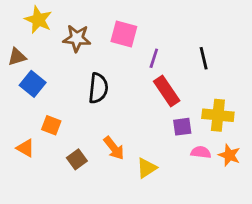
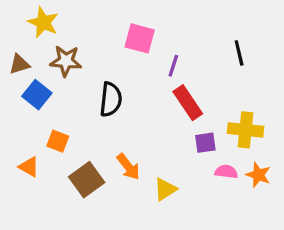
brown star: (77, 38) -> (66, 61), moved
black line: (204, 58) -> (239, 53), moved
brown square: (77, 159) -> (87, 180), size x1.5

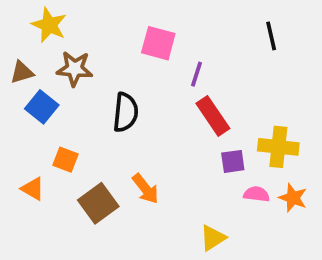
black line: (239, 53) -> (271, 36), moved
yellow triangle: (165, 189) -> (213, 238), moved

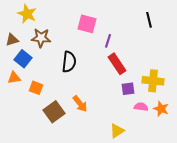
orange triangle: (33, 189) -> (14, 78), moved, turned -40

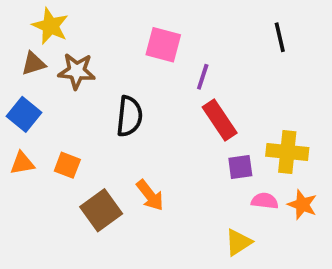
brown triangle: (12, 40) -> (33, 64), moved
blue square: (23, 59) -> (24, 114), moved
orange triangle: (14, 78) -> (22, 163), moved
yellow triangle: (117, 131) -> (238, 242), moved

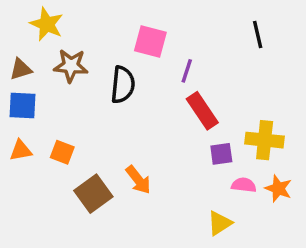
brown triangle: (33, 64) -> (21, 69), moved
blue square: (24, 114) -> (22, 105), turned -36
black semicircle: (129, 116) -> (123, 85), moved

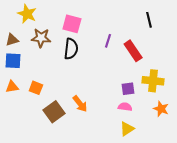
pink square: (150, 41) -> (72, 24), moved
red rectangle: (202, 111) -> (133, 51), moved
pink semicircle: (244, 185) -> (125, 107), moved

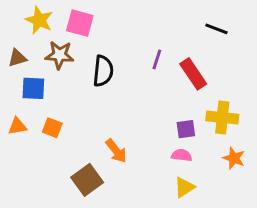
black line: (149, 20) -> (216, 29), turned -56
pink square: (72, 24) -> (80, 23), moved
blue square: (13, 61) -> (33, 88), moved
brown square: (54, 112) -> (87, 180), moved

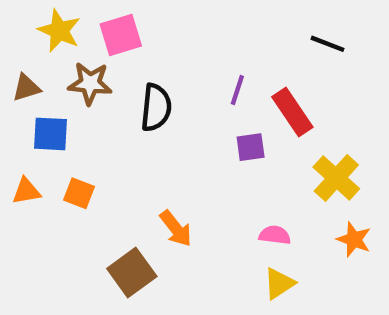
pink square: (80, 23) -> (121, 35), turned -32
yellow cross: (222, 117) -> (336, 178), turned 36
purple square: (186, 129) -> (251, 147), moved

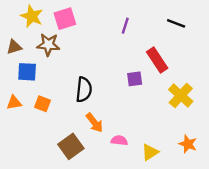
purple line: (237, 90) -> (125, 26), moved
black semicircle: (156, 108) -> (84, 90), moved
pink semicircle: (275, 235) -> (119, 140), moved
orange star: (354, 239) -> (188, 144), moved

